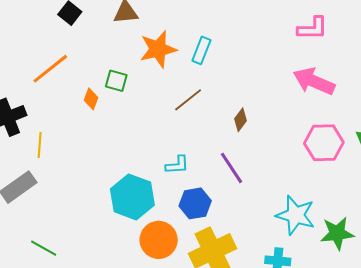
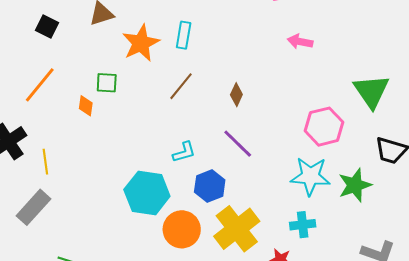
pink arrow: (314, 81) -> (300, 42), size x0.6
pink hexagon: (324, 143) -> (324, 127), moved

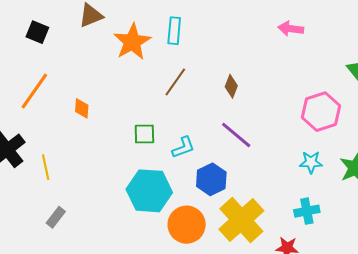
green square: (107, 83) -> (144, 134), moved
cyan star: (310, 176) -> (311, 162), size x0.6
gray rectangle: (33, 207) -> (56, 217), moved, size x0.6

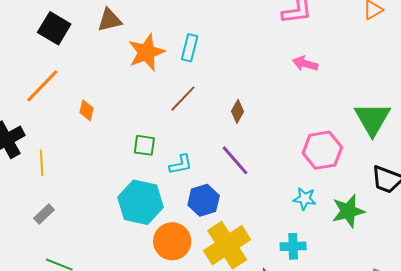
black square: (37, 32) -> (54, 28), size x1.4

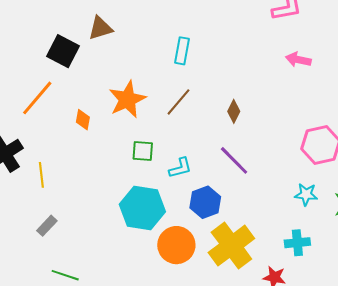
black square: (54, 28) -> (63, 51), moved
orange star: (146, 52) -> (127, 99), moved

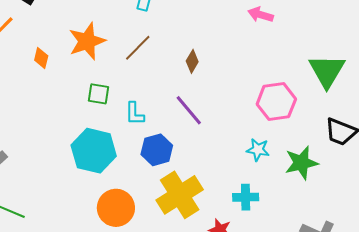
cyan L-shape: (180, 168) -> (135, 114), turned 100
orange circle: (176, 245) -> (116, 208), moved

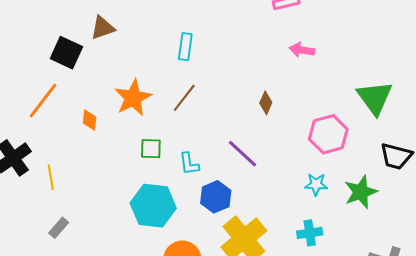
brown diamond: (192, 61) -> (266, 103), moved

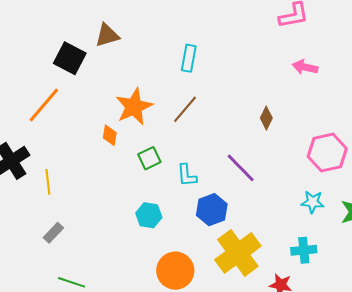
orange diamond: (90, 120) -> (110, 135), moved
green square: (151, 149) -> (149, 158), turned -30
cyan hexagon: (153, 206) -> (149, 215), size x0.6

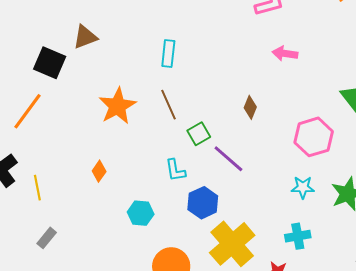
brown line: (185, 109) -> (169, 105), turned -60
orange diamond: (110, 135) -> (99, 171), moved, turned 30
green square: (149, 158) -> (199, 134), moved

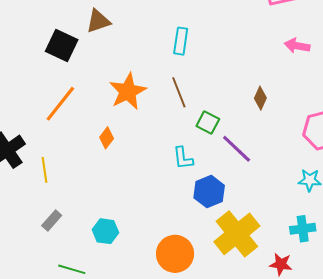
orange line: (27, 111) -> (60, 104), moved
green square: (199, 134) -> (208, 122), turned -35
orange diamond: (99, 171) -> (107, 138), moved
cyan hexagon: (141, 213) -> (105, 231), moved

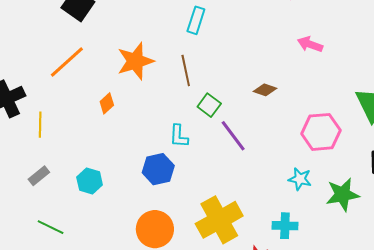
brown diamond: (260, 98) -> (265, 90), turned 75
blue hexagon: (209, 192) -> (158, 169), moved
cyan hexagon: (105, 231) -> (90, 181), moved

